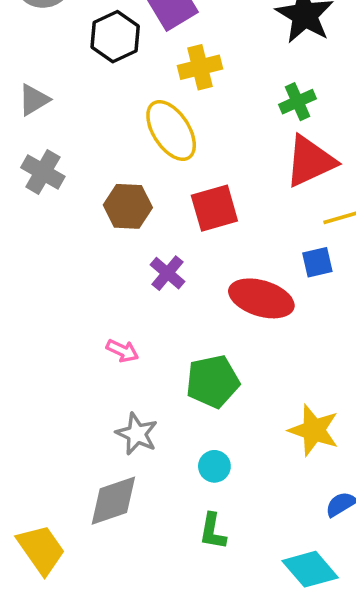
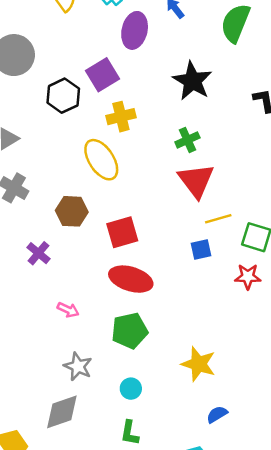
red triangle: (310, 161) -> (196, 181), turned -42
red square: (214, 208) -> (122, 232), moved
purple cross: (167, 273) -> (39, 253), moved
red ellipse: (261, 298) -> (131, 279), moved

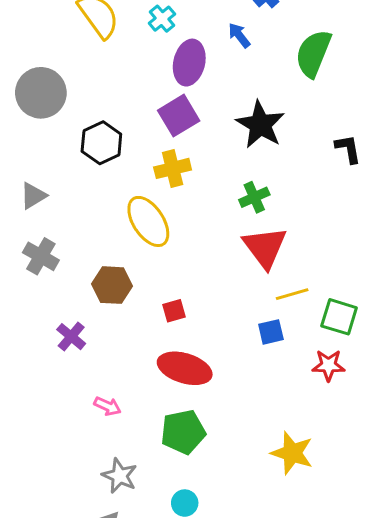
purple square: (103, 75) -> (179, 116), moved
red square: (122, 232) -> (174, 311), size x0.6
yellow star: (199, 364) -> (292, 453), moved

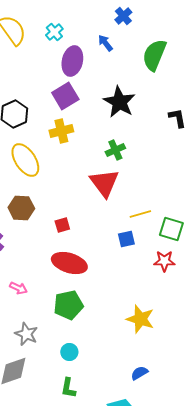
yellow ellipse: (148, 221) -> (25, 160), moved
red triangle: (265, 247) -> (104, 183), moved

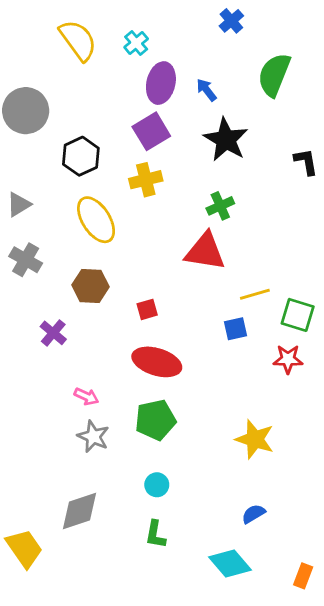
blue arrow: (105, 43) -> (206, 90), moved
red triangle: (104, 183) -> (205, 251), turned -44
gray star: (26, 334) -> (93, 436), moved

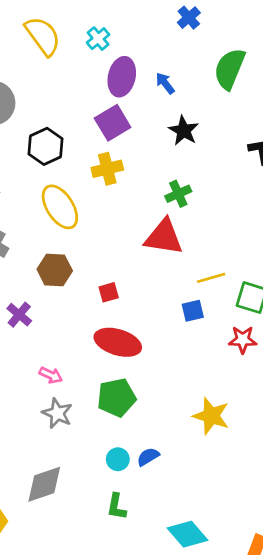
black star: (226, 140) -> (184, 131), size x0.7
blue semicircle: (253, 514) -> (148, 457), moved

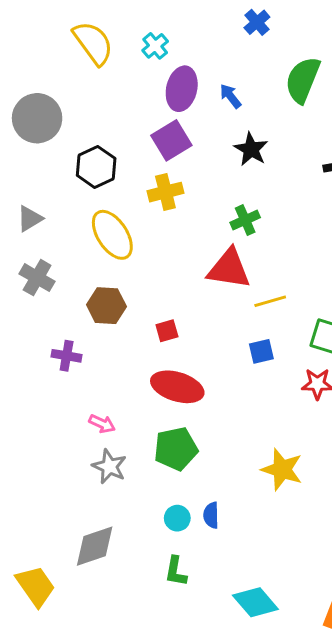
yellow line: (211, 278) -> (270, 301), moved
purple cross: (19, 315) -> (67, 356), turned -30
blue semicircle: (148, 457) -> (211, 515), turned -60

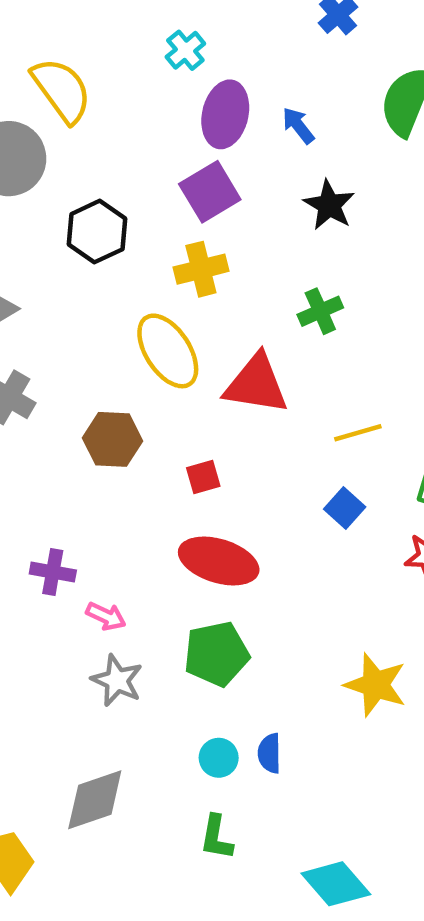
yellow semicircle: (93, 43) -> (62, 90), moved
yellow ellipse: (112, 235) -> (168, 351), moved
red triangle: (229, 269) -> (256, 384), moved
blue square: (261, 351) -> (345, 508), turned -35
purple cross: (67, 356) -> (53, 572), moved

